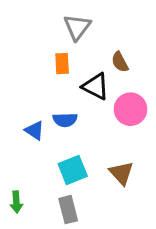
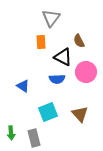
blue semicircle: (65, 120) -> (57, 79), moved
gray rectangle: (68, 210) -> (34, 138), moved

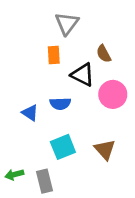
blue semicircle: (57, 79) -> (60, 104), moved
green arrow: (11, 133) -> (14, 175), turned 80

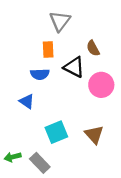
blue semicircle: (60, 104) -> (40, 74), moved
gray rectangle: (45, 181) -> (40, 163), turned -30

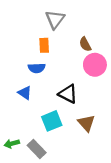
black triangle: (74, 67) -> (68, 94), moved
pink circle: (101, 85) -> (95, 65), moved

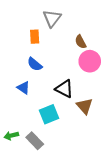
orange rectangle: (44, 45) -> (35, 37), moved
blue semicircle: (37, 68) -> (35, 64), turned 42
brown triangle: (86, 123) -> (85, 106), moved

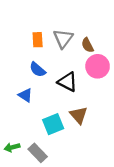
gray triangle: (52, 18) -> (63, 39), moved
black triangle: (64, 89) -> (68, 82), moved
brown triangle: (85, 106) -> (79, 115), moved

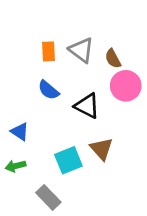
gray triangle: (63, 39) -> (81, 50), turned -30
blue triangle: (25, 95) -> (20, 132), moved
green arrow: (12, 147) -> (16, 166), moved

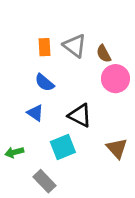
black triangle: (87, 106) -> (80, 115), moved
blue triangle: (20, 132) -> (35, 113), moved
brown triangle: (101, 149) -> (117, 148), moved

